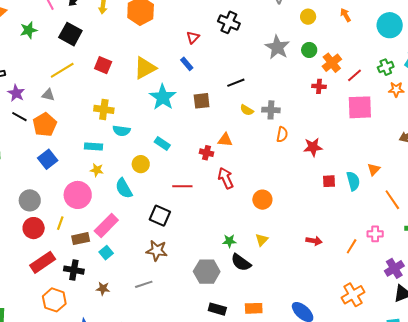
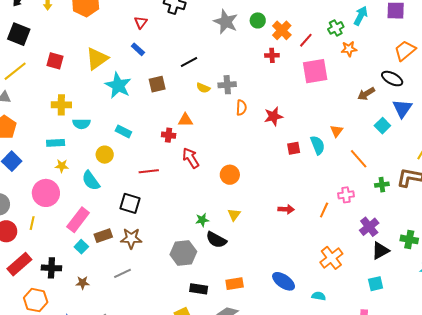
brown rectangle: (81, 239) -> (103, 236), moved

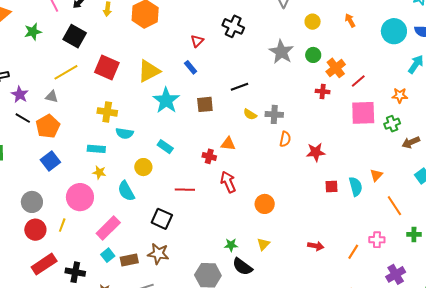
green cross: (336, 28) -> (392, 124), moved
red square: (55, 61) -> (107, 68), size x1.4
brown rectangle: (103, 236) -> (129, 260), moved

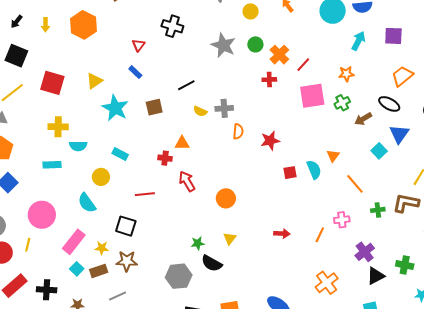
yellow triangle: (149, 71) -> (94, 81), size x0.7
yellow star: (99, 172) -> (102, 248), moved

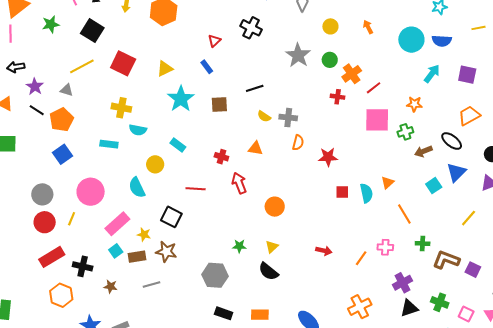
orange triangle: (182, 143) -> (255, 148), moved
brown L-shape: (406, 203) -> (446, 260), moved
black semicircle: (212, 263) -> (268, 271), moved

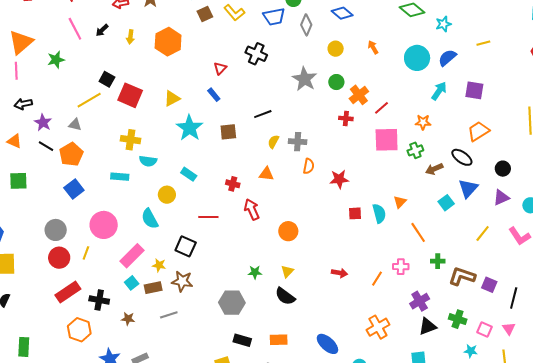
black square: (92, 31) -> (107, 79), moved, size x0.7
blue semicircle: (442, 41) -> (447, 58), turned 138
yellow semicircle: (264, 116) -> (273, 142), turned 88

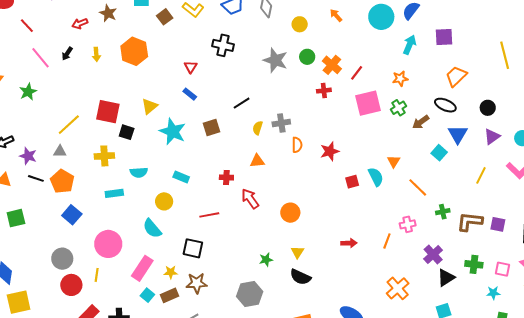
black square: (107, 79) -> (127, 132), moved
yellow cross: (131, 140) -> (104, 156), moved

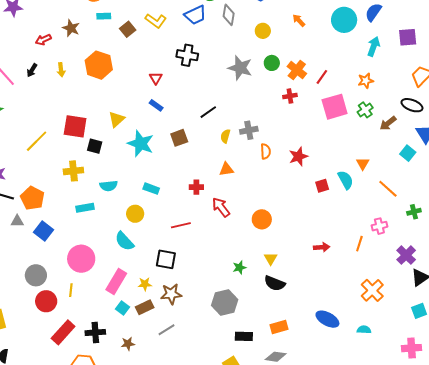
gray triangle: (60, 151) -> (17, 221), moved

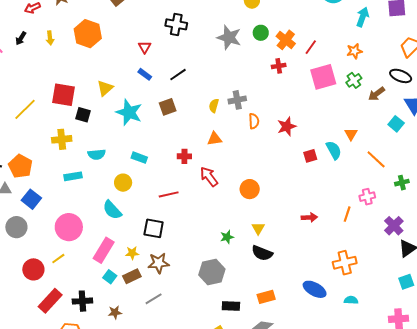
black line: (208, 112) -> (178, 75), moved
gray circle: (36, 275) -> (16, 227), moved
yellow line: (71, 290) -> (58, 259), turned 48
orange cross: (372, 290) -> (345, 263), moved, turned 30

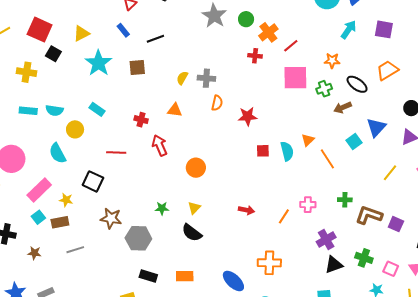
black ellipse: (401, 76) -> (357, 84), moved
cyan semicircle: (97, 154) -> (54, 110), moved
orange line: (376, 159) -> (327, 159), moved
brown star: (159, 263) -> (111, 218), moved

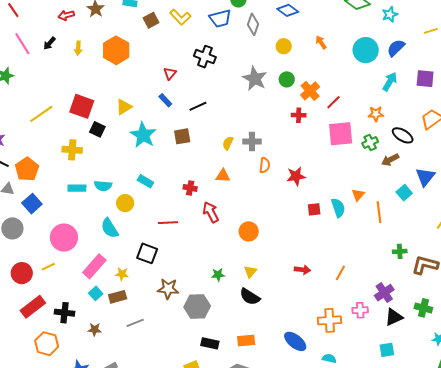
orange line: (327, 159) -> (379, 212), turned 30
pink cross: (308, 205) -> (360, 310), moved

